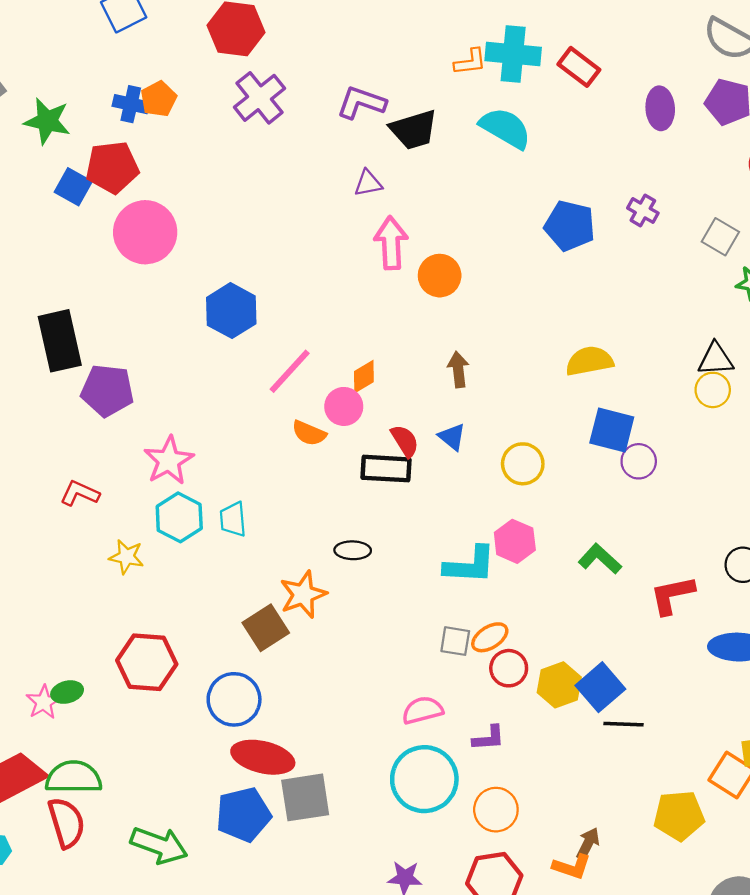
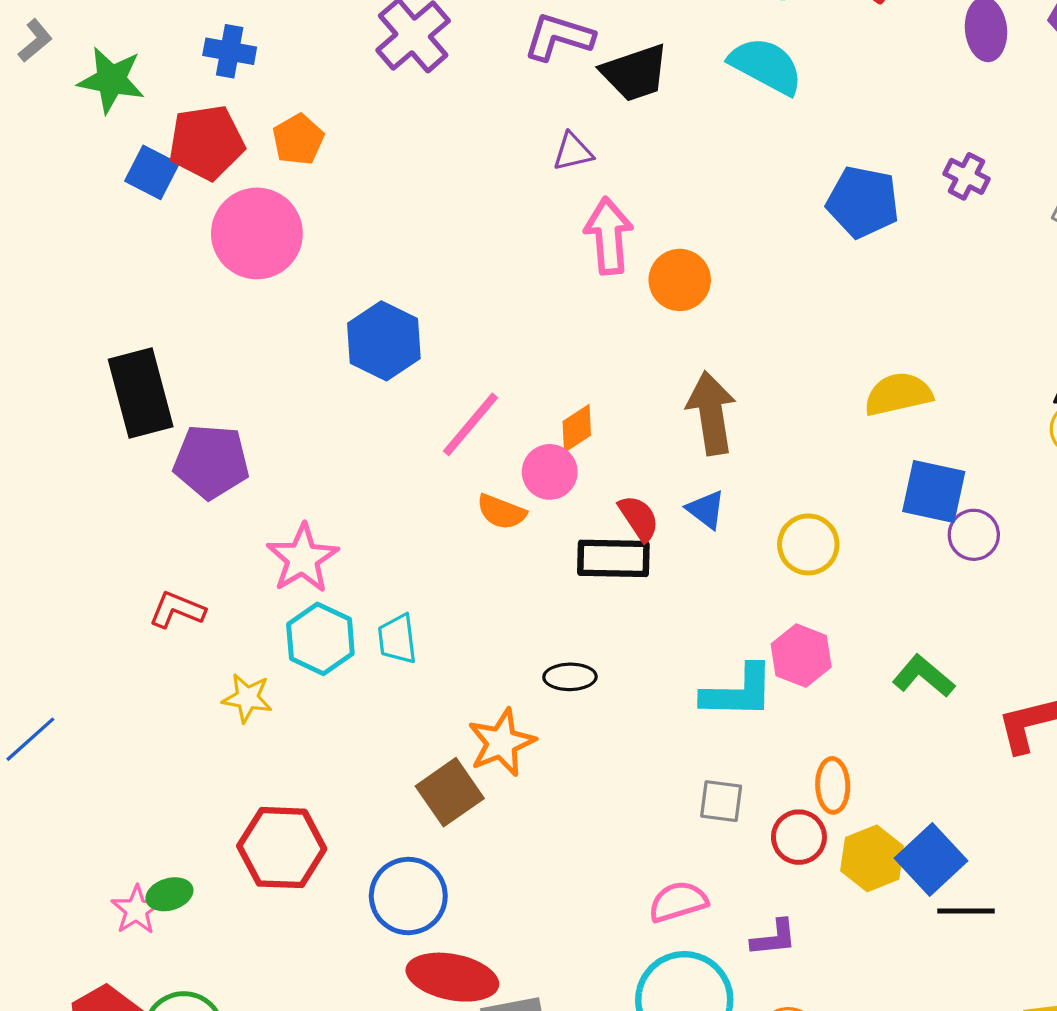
orange pentagon: (159, 99) -> (298, 139), moved
brown arrow: (458, 370) -> (711, 413), size x1.6
orange ellipse: (490, 637) -> (833, 785), moved, turned -57

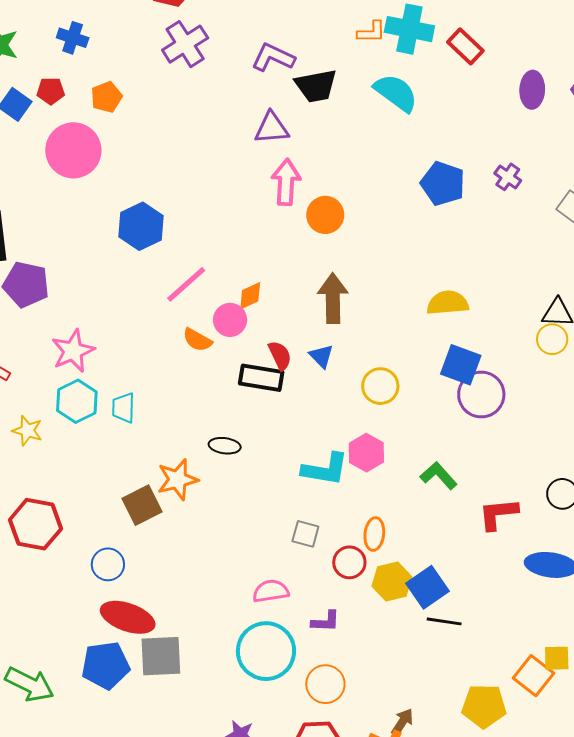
red pentagon: (206, 142) -> (51, 91), size x0.6
purple triangle: (573, 152) -> (272, 128), size x1.4
purple circle: (974, 535) -> (481, 394), size x1.5
blue circle: (408, 896) -> (108, 564), size x0.7

